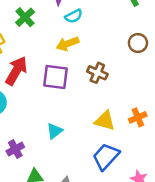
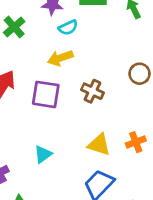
brown circle: (138, 43) -> (140, 74), moved

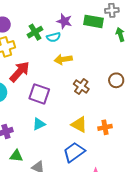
cyan semicircle: (68, 28) -> (54, 37), moved
purple square: (46, 94) -> (39, 94), moved

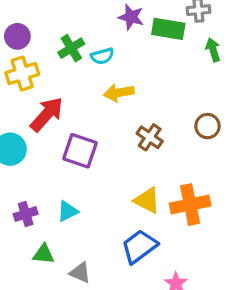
purple star: (64, 21) -> (131, 17), moved
cyan triangle: (39, 124) -> (68, 211), moved
orange cross: (105, 127) -> (190, 205), size x1.6

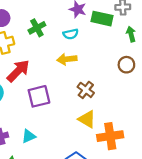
cyan semicircle: (102, 56) -> (71, 34), moved
brown circle: (207, 126) -> (126, 65), moved
purple square: (80, 151) -> (39, 96), turned -35
yellow triangle: (147, 200) -> (87, 119), moved

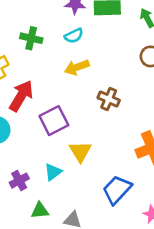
green cross: (37, 28) -> (31, 38), turned -35
yellow triangle: (87, 119) -> (80, 151), moved, turned 42

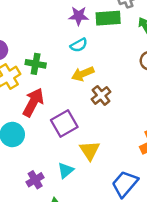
green cross: (31, 38) -> (36, 64), moved
brown cross: (109, 99) -> (101, 95), moved, turned 30

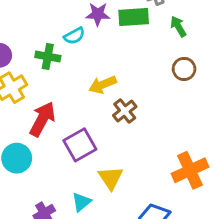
cyan semicircle: (79, 45) -> (74, 36), moved
green cross: (36, 64) -> (48, 56), moved

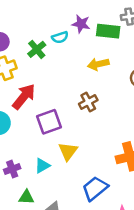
green cross: (48, 56) -> (37, 49), turned 30
yellow arrow: (103, 85) -> (98, 64), moved

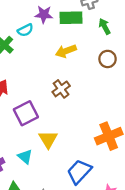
cyan triangle: (42, 166) -> (25, 157), turned -42

